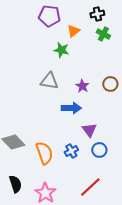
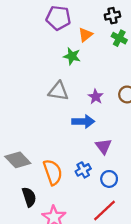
blue circle: (99, 150) -> (109, 179), moved
black semicircle: (15, 184) -> (29, 197), moved

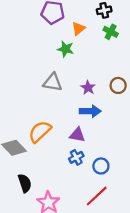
blue arrow: (83, 121) -> (90, 111), moved
purple triangle: (103, 146) -> (77, 135), moved, turned -42
orange semicircle: (53, 172) -> (40, 132), moved, turned -115

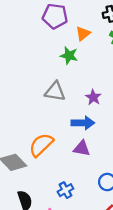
blue arrow: (90, 111) -> (83, 123), moved
blue cross: (76, 157) -> (65, 190), moved

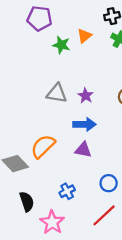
purple pentagon: (55, 16) -> (39, 18), moved
green star: (69, 56) -> (61, 45), moved
purple star: (93, 97) -> (86, 96), moved

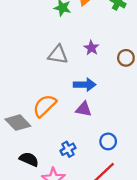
purple star: (86, 96) -> (91, 48), moved
black semicircle: (27, 202) -> (29, 159), turned -48

